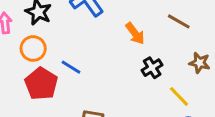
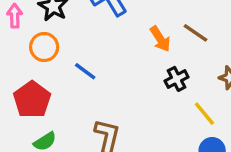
brown line: (179, 21) -> (196, 33), moved
red pentagon: (41, 84) -> (32, 100), moved

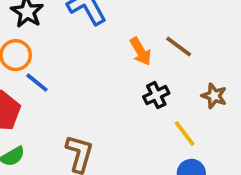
blue line: (85, 71) -> (37, 83), moved

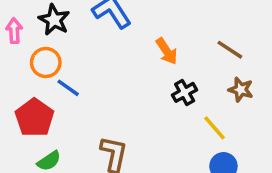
brown line: (179, 47) -> (230, 50), moved

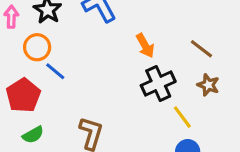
black cross: (185, 92) -> (158, 84), size x1.5

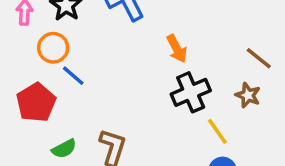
brown line: (201, 49) -> (259, 58), moved
green semicircle: (33, 135) -> (64, 149), moved

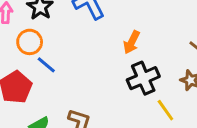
orange arrow: (177, 49) -> (132, 42), turned 55

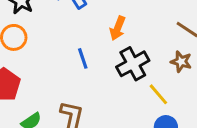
blue line: (46, 65) -> (83, 58), moved, turned 36

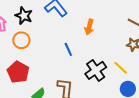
black cross: (133, 64) -> (96, 70), moved

